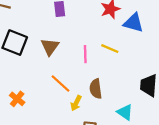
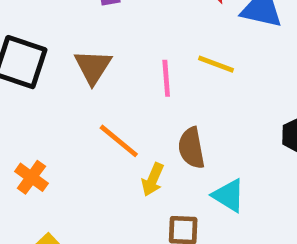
cyan triangle: (125, 112) -> (229, 196), moved

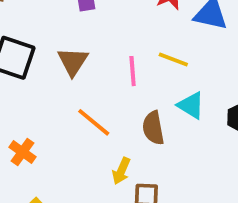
yellow arrow: (153, 180) -> (121, 171), moved
cyan triangle: (229, 196) -> (191, 105), moved

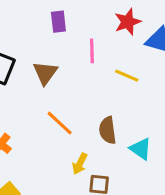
pink line: (133, 71) -> (92, 51), moved
cyan triangle: (191, 105) -> (141, 149), moved

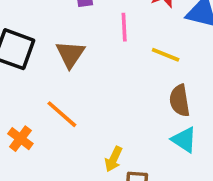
orange line: (60, 123) -> (62, 114), moved
brown semicircle: (108, 130) -> (180, 101), moved

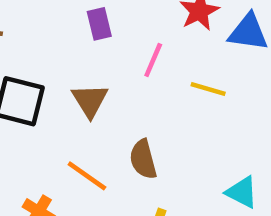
pink line: (124, 27) -> (153, 60), turned 32
brown semicircle: (180, 101) -> (143, 159), moved

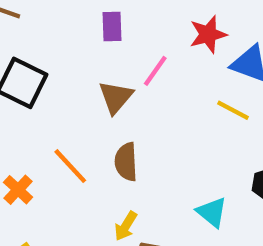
yellow line: (208, 89) -> (233, 110), moved
brown triangle: (90, 100) -> (116, 97), moved

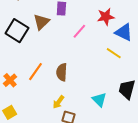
brown triangle: (116, 97) -> (41, 22), moved
orange line: (70, 166) -> (35, 72), turned 72

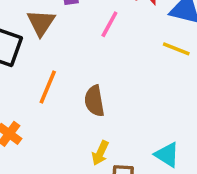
orange line: (35, 72) -> (48, 87), moved
cyan triangle: (99, 100) -> (167, 155), moved

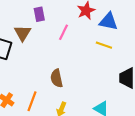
orange line: (48, 87) -> (32, 101), moved

